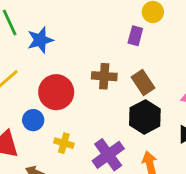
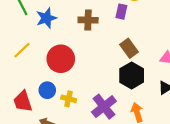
brown cross: (104, 76) -> (88, 20), moved
blue circle: (33, 120) -> (47, 90), moved

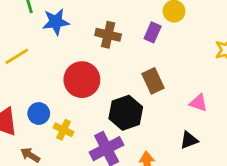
red circle: (61, 59) -> (82, 80), moved
black hexagon: (132, 75) -> (126, 113), moved

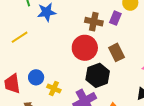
brown cross: (108, 35) -> (94, 22), moved
red circle: (82, 80) -> (85, 48), moved

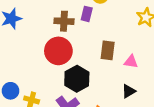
brown rectangle: (116, 52) -> (108, 50), moved, turned 42

